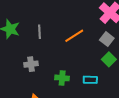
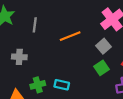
green cross: (62, 78) -> (38, 85), moved, turned -32
cyan rectangle: (90, 80) -> (62, 85), moved

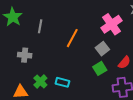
orange line: (70, 36) -> (72, 38), turned -42
green cross: (38, 85) -> (40, 82), turned -32

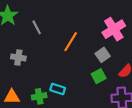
gray line: (40, 26) -> (37, 27), turned -40
green cross: (40, 82) -> (39, 96), moved, turned 32

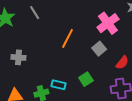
gray line: (37, 27) -> (35, 13), moved
green square: (99, 76) -> (86, 79), moved

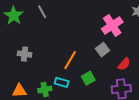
orange line: (67, 38) -> (70, 60), moved

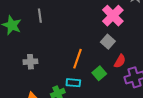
gray line: (42, 12) -> (40, 16), turned 32
red semicircle: (124, 64) -> (120, 61), moved

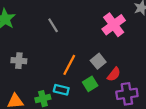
gray line: (40, 16) -> (53, 25), moved, turned -32
gray square: (108, 42) -> (98, 61), moved

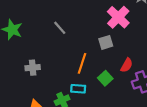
gray square: (98, 61) -> (106, 42), moved, turned 32

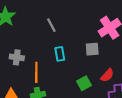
orange line: (82, 63) -> (36, 72), moved, turned -30
cyan rectangle: (78, 89) -> (60, 54), moved, turned 64

